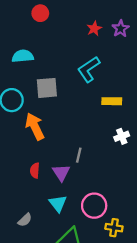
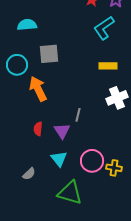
cyan L-shape: (89, 69) -> (104, 28), moved
white cross: (122, 136) -> (117, 98), size x1.5
yellow cross: (114, 228) -> (114, 168), moved

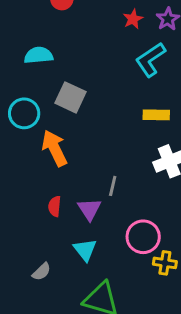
gray square: (49, 54) -> (71, 97), turned 30
pink circle: (92, 161) -> (143, 237), moved

